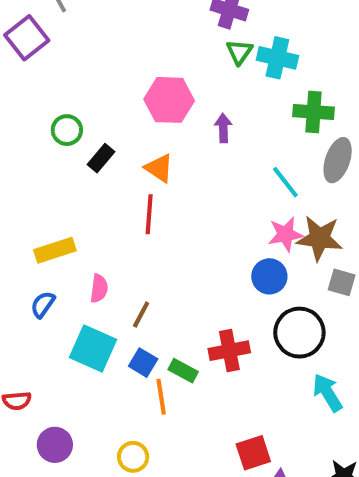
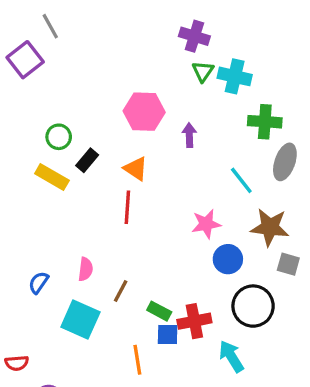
pink star: (285, 234) -> (206, 224), moved
yellow rectangle: (55, 250) -> (52, 177), moved, turned 48
blue square: (143, 363) -> (168, 335), moved, turned -30
green rectangle: (183, 371) -> (159, 311), moved
cyan arrow: (328, 393) -> (231, 356), moved

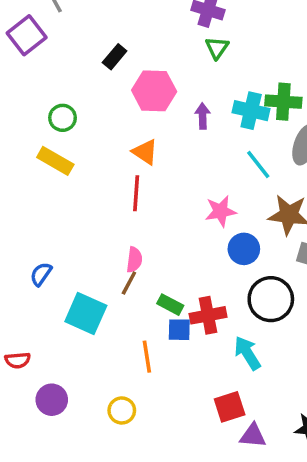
cyan cross: (235, 76) -> (251, 111), moved
black rectangle: (87, 160) -> (115, 57), moved
pink semicircle: (85, 269) -> (134, 260), moved

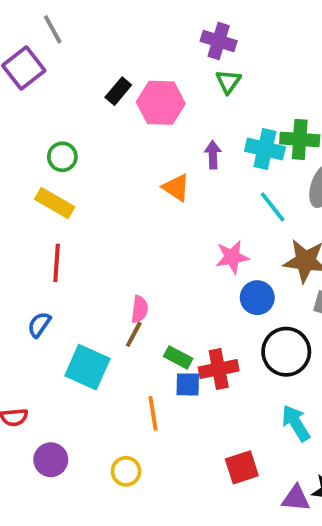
pink hexagon: (154, 91) -> (161, 103), moved
orange triangle: (145, 152) -> (176, 188), moved
red line: (136, 193) -> (57, 263), moved
cyan arrow: (247, 353) -> (296, 423), moved
purple triangle: (253, 436) -> (296, 498), moved

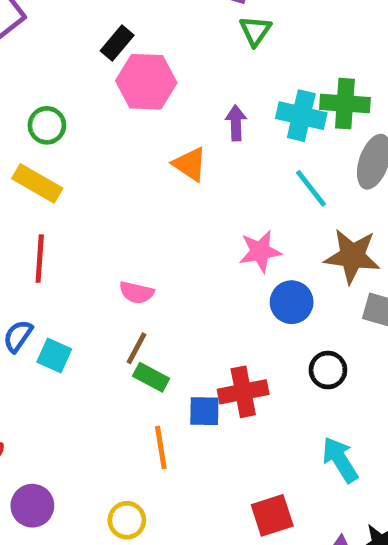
pink hexagon: (161, 103) -> (146, 82), moved
pink semicircle: (140, 309) -> (137, 292), moved, turned 96
black circle: (286, 352) -> (328, 370), size x0.6
green rectangle: (178, 357) -> (151, 377), moved
cyan square: (87, 367) -> (54, 355), moved, size x0.6

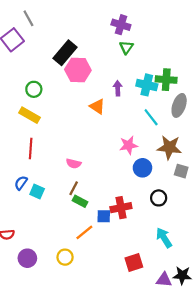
black rectangle: (117, 43) -> (65, 53), size x1.6
orange line: (161, 448) -> (84, 232), turned 60
yellow circle: (127, 520) -> (65, 257), moved

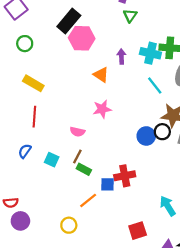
green circle: (34, 89) -> (25, 44), moved
pink star: (128, 145) -> (102, 109), moved
cyan square: (37, 191) -> (52, 160), moved
black circle: (159, 198) -> (162, 132), moved
purple circle: (27, 258) -> (20, 221), moved

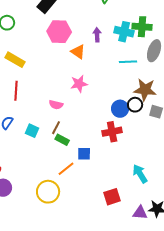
pink hexagon: (82, 38) -> (59, 32), moved
cyan line: (155, 85) -> (128, 62), turned -54
red cross: (125, 176) -> (112, 132), moved
yellow circle: (69, 225) -> (48, 192), size x1.5

